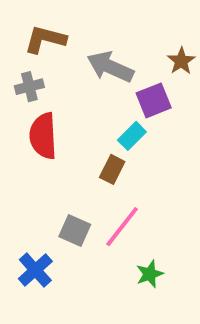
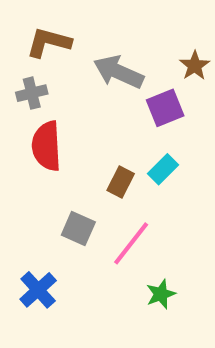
cyan rectangle: (132, 136) -> (163, 169), moved
gray square: (75, 231) -> (78, 229), moved

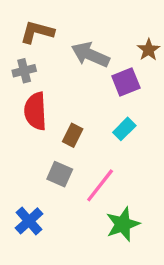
brown rectangle: (121, 182) -> (73, 135), moved
green star: (161, 294) -> (123, 224), size x1.5

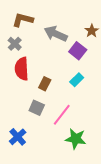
gray cross: (24, 71) -> (15, 44), turned -32
purple square: (126, 82) -> (78, 51), turned -30
green star: (123, 224) -> (76, 139), turned 30

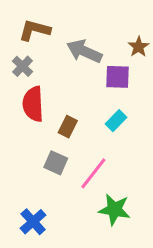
purple square: (78, 51) -> (118, 77), turned -36
blue cross: (18, 137) -> (33, 222), moved

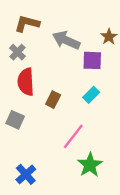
gray square: (56, 163) -> (15, 120), moved
green star: (114, 210) -> (90, 165), turned 30

